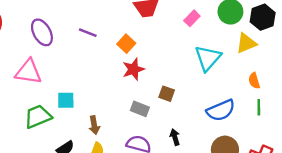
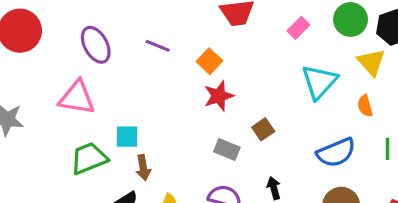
yellow triangle: (246, 43) -> (371, 62), turned -50
orange semicircle: (254, 81) -> (365, 106), moved
brown square: (167, 94) -> (263, 129), turned 35
brown arrow: (94, 125) -> (143, 168), moved

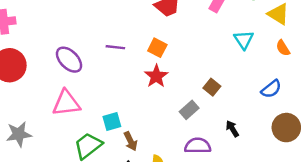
cyan triangle: (319, 82) -> (244, 40), size x0.7
red star: (219, 96) -> (156, 76), moved
gray rectangle: (227, 150) -> (189, 110), turned -48
blue semicircle: (336, 153) -> (271, 89), size x0.7

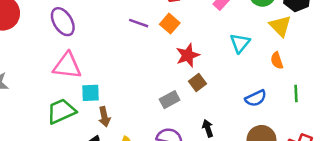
purple line: (115, 47) -> (139, 23), moved
orange square: (157, 48) -> (170, 24), moved
red star: (156, 76) -> (188, 55), moved
pink triangle: (66, 103) -> (67, 66), moved

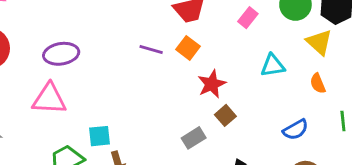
purple ellipse: (63, 22) -> (61, 54), turned -64
cyan triangle: (240, 43) -> (273, 66), turned 45
pink triangle: (67, 66) -> (49, 99), moved

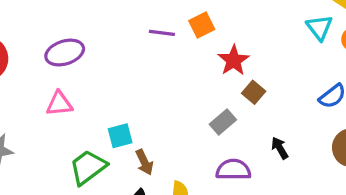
orange square: (188, 48) -> (202, 25), turned 35
cyan triangle: (273, 66) -> (319, 27), moved, turned -50
pink triangle: (49, 99) -> (59, 104), size x0.7

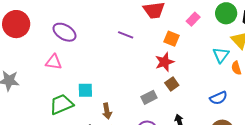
orange square: (202, 25) -> (172, 39), moved, turned 35
purple ellipse: (65, 53) -> (64, 32), turned 35
brown arrow: (144, 162) -> (107, 111), moved

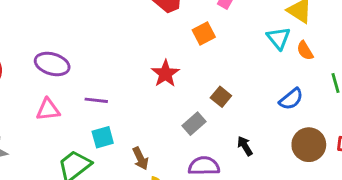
purple line: (126, 35) -> (96, 100), moved
orange square: (172, 39) -> (204, 34), turned -35
red star: (165, 62) -> (165, 74), moved

